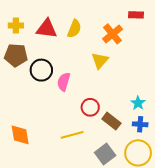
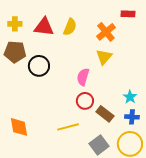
yellow triangle: (100, 61) -> (104, 57), moved
pink semicircle: (64, 82) -> (83, 77), moved

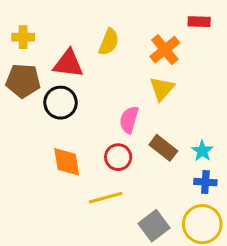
red triangle: (44, 27) -> (68, 64), moved
red circle: (85, 101) -> (118, 157), moved
brown rectangle: (105, 114) -> (163, 148), moved
orange diamond: (19, 127) -> (67, 162), moved

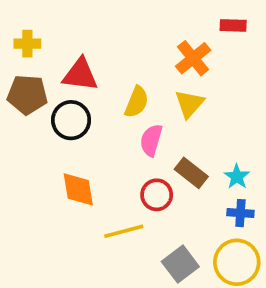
yellow semicircle: (109, 42) -> (137, 102), moved
red circle: (118, 157) -> (157, 195), moved

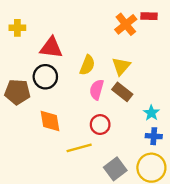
orange cross: (193, 58) -> (126, 24), moved
brown pentagon: (27, 95) -> (17, 92), moved
brown rectangle: (191, 173) -> (122, 92), moved

